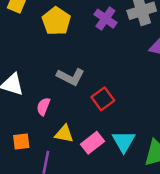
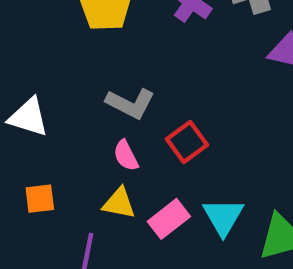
pink semicircle: (43, 107) -> (126, 156), moved, turned -48
orange square: (21, 141) -> (40, 199), moved

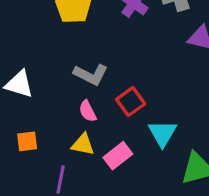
cyan triangle: (223, 217) -> (162, 133), moved

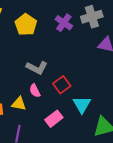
yellow triangle: (83, 145) -> (19, 104), moved

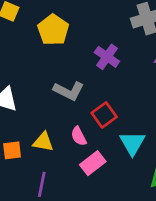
purple cross: (64, 23) -> (107, 57), moved
pink semicircle: (35, 91) -> (79, 136), moved

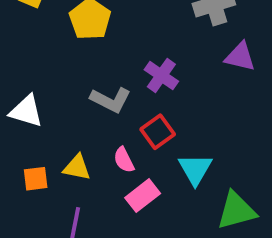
purple cross: (107, 57) -> (161, 75), moved

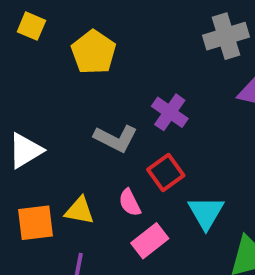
white triangle: (26, 111) -> (25, 150), turned -48
orange square: (36, 179) -> (35, 223), size x1.4

